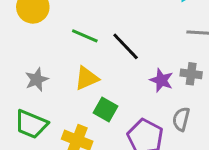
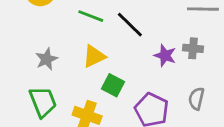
gray semicircle: (181, 119) -> (196, 99), moved
green trapezoid: (31, 124) -> (43, 102), turned -132

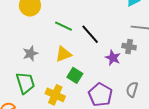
gray cross: (193, 48) -> (129, 47), moved

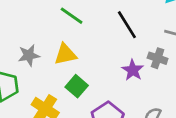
black line: (90, 34) -> (127, 25), moved
gray star: (30, 53) -> (29, 55), moved

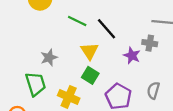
black line: (127, 25) -> (107, 29), moved
yellow triangle: (65, 54) -> (89, 51), moved, turned -42

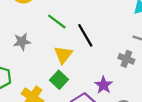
purple star: (132, 56) -> (104, 85), moved
gray star: (49, 57) -> (22, 42), moved

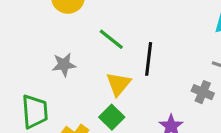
black line: (85, 35) -> (149, 59), turned 35

